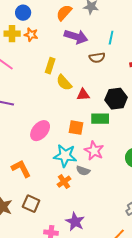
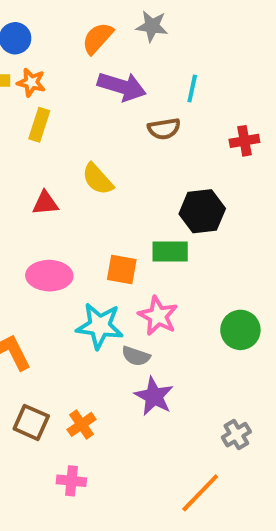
yellow rectangle: (50, 66) -> (39, 125), moved
red triangle: (83, 95) -> (45, 203), moved
pink ellipse: (40, 131) -> (49, 276), turned 50
orange cross: (64, 182) -> (82, 424), moved
purple star: (75, 222) -> (154, 396), moved

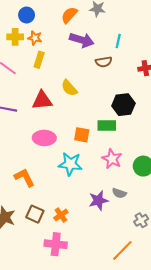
red triangle: (45, 203) -> (42, 100), size x1.5
pink star: (158, 316) -> (112, 159), moved
gray semicircle: (136, 356) -> (119, 193), moved
purple star: (154, 396) -> (98, 200), turned 30
pink cross: (71, 481) -> (56, 244), size x1.5

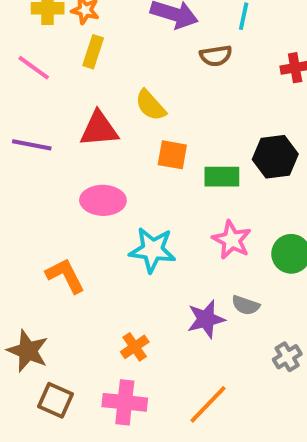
black hexagon: (123, 105) -> (275, 157), moved
orange square: (82, 135) -> (172, 155), moved
brown square: (35, 214) -> (55, 400), moved
orange line: (122, 250) -> (208, 404), moved

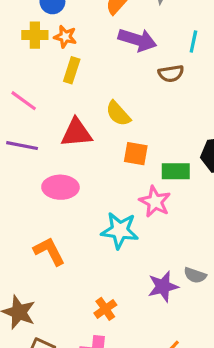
pink line: (34, 68) -> (24, 101), moved
pink ellipse: (103, 200) -> (60, 187), moved
pink star: (232, 240) -> (155, 202), moved

